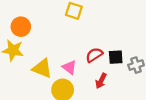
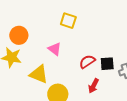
pink triangle: (69, 67) -> (55, 49), moved

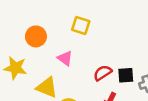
orange circle: (19, 35) -> (36, 36), moved

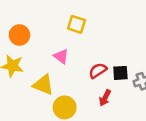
orange circle: (36, 36) -> (19, 35), moved

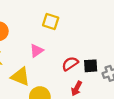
pink triangle: (61, 56) -> (37, 51), turned 48

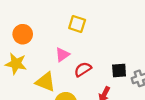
red semicircle: (70, 64) -> (83, 69), moved

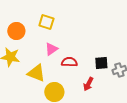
yellow square: (77, 24) -> (46, 22), moved
red semicircle: (83, 69) -> (69, 62), turned 35

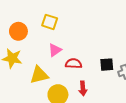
yellow triangle: (36, 73) -> (39, 75), turned -36
red arrow: (88, 84) -> (83, 88), moved, turned -32

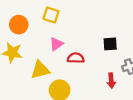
black square: (107, 65) -> (110, 44), moved
red arrow: (83, 88) -> (111, 81), moved

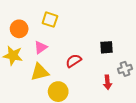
pink triangle: (56, 44) -> (41, 47), moved
red semicircle: (76, 58) -> (74, 61), turned -35

